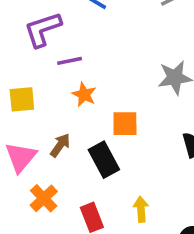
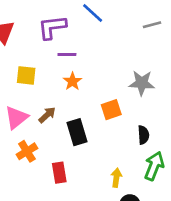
orange square: (125, 124) -> (111, 110), moved, turned -30
yellow arrow: (141, 209) -> (116, 178), moved

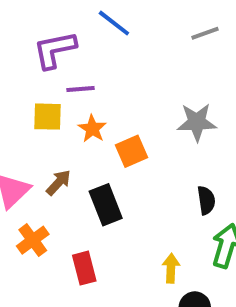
yellow square: (26, 75) -> (47, 117), moved
orange square: (111, 110) -> (132, 151), moved

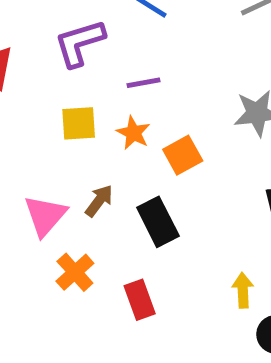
purple line: (81, 89) -> (143, 83), moved

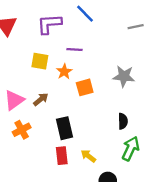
black rectangle: (158, 222) -> (64, 128), moved
yellow arrow: (243, 290) -> (88, 156), moved, turned -63
red rectangle: (140, 300) -> (62, 156), moved

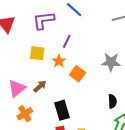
purple line: (75, 50) -> (67, 41), turned -64
orange square: (85, 87) -> (77, 74), turned -35

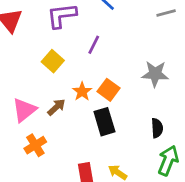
yellow square: (37, 53) -> (53, 61), turned 35
orange star: (59, 61) -> (82, 92), moved
black rectangle: (62, 110) -> (104, 122), moved

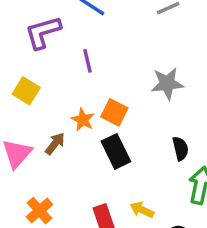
purple line: (94, 45) -> (87, 61), turned -30
yellow square: (53, 61) -> (26, 91), moved
orange cross: (35, 145) -> (39, 211), moved

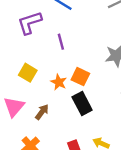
yellow square: (26, 91) -> (28, 73), moved
brown arrow: (55, 144) -> (42, 112), moved

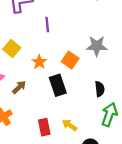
orange square: (80, 77) -> (70, 60), moved

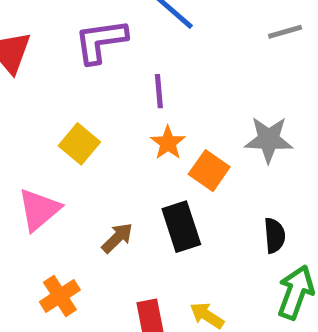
orange star: (39, 62) -> (168, 143), moved
brown arrow: (19, 87) -> (117, 238), moved

